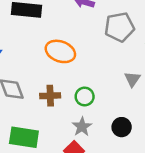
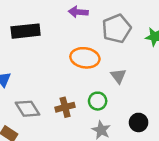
orange ellipse: (60, 51) -> (85, 58), moved
gray triangle: (132, 79) -> (118, 76), moved

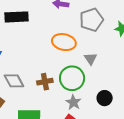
green circle: (98, 101) -> (72, 78), size x1.6

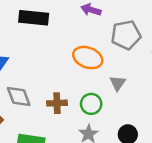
green circle: (72, 78) -> (91, 104), size x0.7

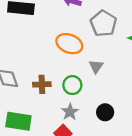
gray pentagon: (126, 35) -> (103, 23), turned -30

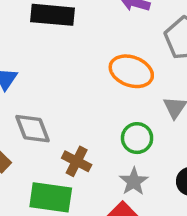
brown cross: (42, 84) -> (77, 161), moved, turned 30

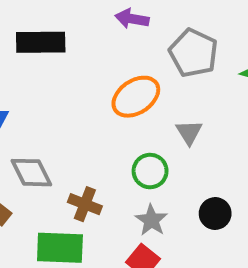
orange ellipse: (131, 71) -> (136, 97), turned -48

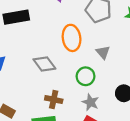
orange ellipse: (136, 97) -> (72, 38), turned -55
gray diamond: (31, 173) -> (44, 64), moved

